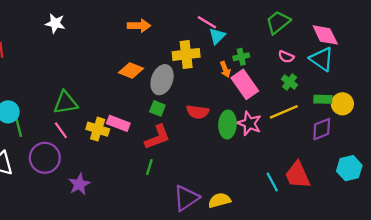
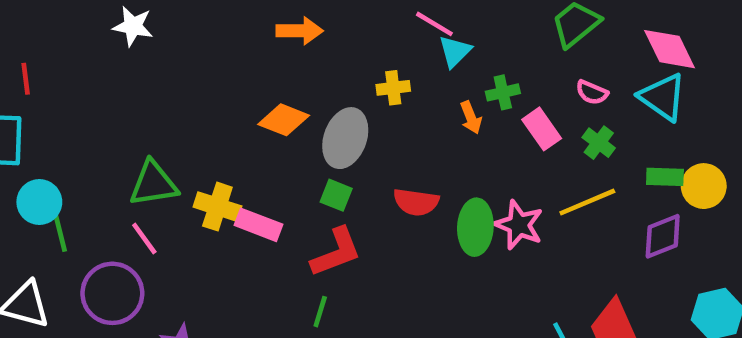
yellow cross: (186, 54) -> (393, 88), size x0.6
pink rectangle: (245, 84) -> (542, 129), moved, size x0.7
yellow cross: (98, 129) -> (217, 207), moved

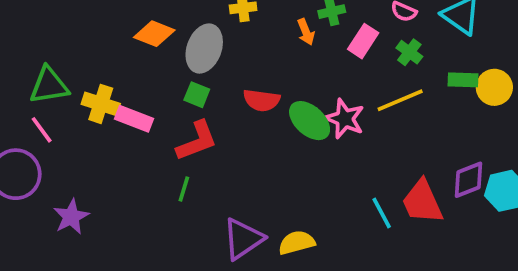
pink rectangle: (542, 129) -> (363, 41), turned 68
green ellipse: (475, 227) -> (310, 121), turned -51
purple diamond: (663, 236) -> (468, 180), moved

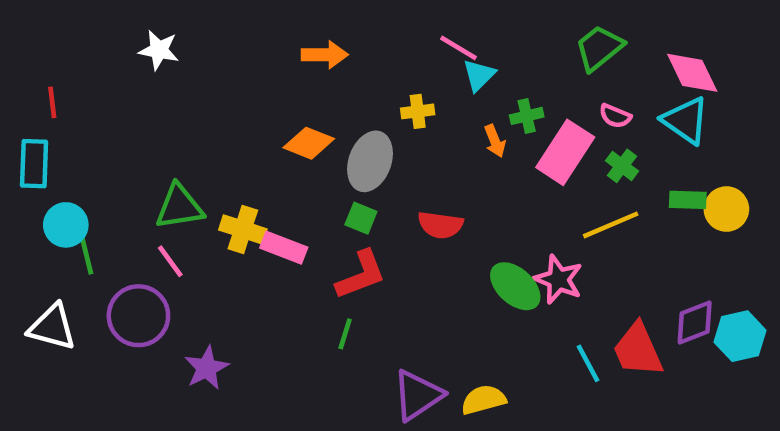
pink rectangle: (363, 41) -> (565, 152), size x1.5
pink star: (345, 119) -> (558, 279), moved
green ellipse: (310, 121) -> (515, 286), moved

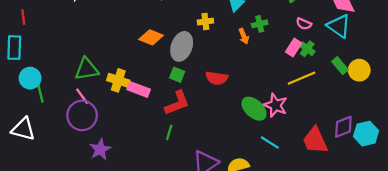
pink rectangle: (565, 152) -> (294, 48), moved, size x0.6
green rectangle: (688, 200) -> (340, 66), turned 48
purple circle: (138, 316) -> (82, 115), moved
cyan line: (588, 363) -> (270, 143), moved, turned -30

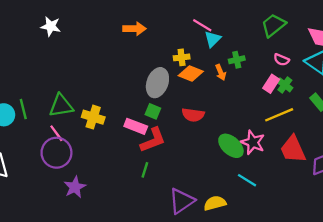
orange diamond: (151, 37) -> (191, 73), moved
pink rectangle: (139, 89) -> (136, 126), moved
green line: (40, 93) -> (23, 109), moved
red trapezoid: (315, 140) -> (293, 149), moved

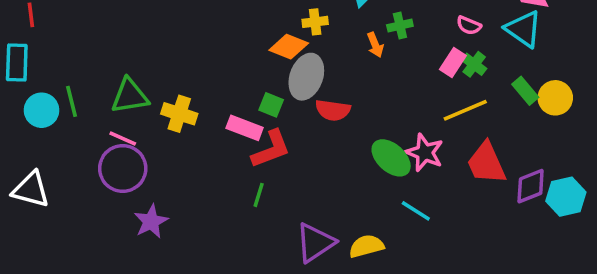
orange diamond: (191, 73) -> (289, 47), moved
gray ellipse: (157, 83) -> (306, 77), moved
pink line: (56, 133) -> (123, 138), turned -30

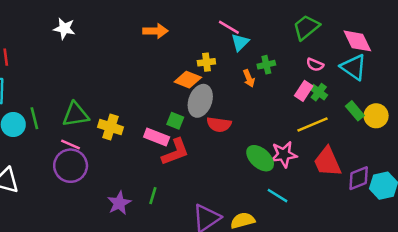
pink star: (425, 153) -> (284, 154), turned -30
green line: (259, 195) -> (153, 196), moved
purple star: (151, 221) -> (119, 203), moved

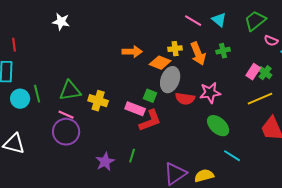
orange arrow: (155, 31) -> (132, 52), moved
cyan triangle: (240, 42) -> (219, 20), moved, turned -35
pink semicircle: (315, 65) -> (271, 41), moved
orange arrow: (249, 78) -> (198, 54), moved, size x1.6
pink star: (284, 154) -> (210, 93), moved

